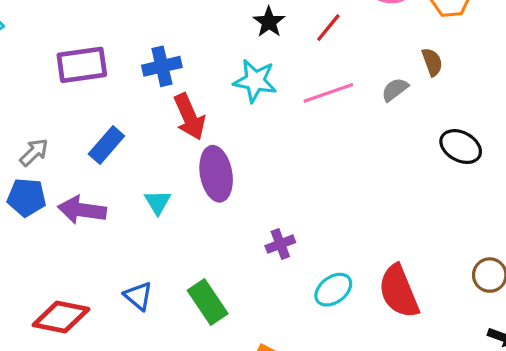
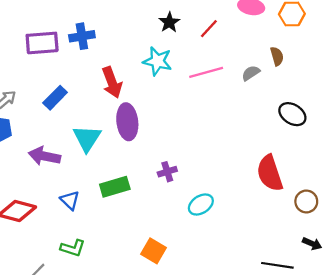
blue cross: (162, 66) -> (82, 36), moved
cyan triangle: (158, 202) -> (87, 138), size x1.6
purple arrow: (82, 210) -> (44, 156), moved
red semicircle: (399, 291) -> (270, 173), moved
green rectangle: (208, 302) -> (115, 187), moved, turned -76

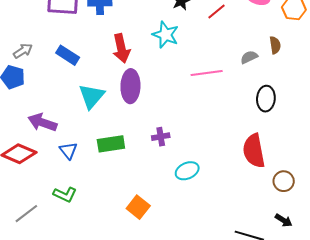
pink line: (206, 72) -> (207, 73), moved
blue rectangle: (55, 98) -> (68, 55), turned 70
black ellipse: (292, 114) -> (266, 99), moved, turned 55
purple arrow: (44, 156) -> (42, 123), moved

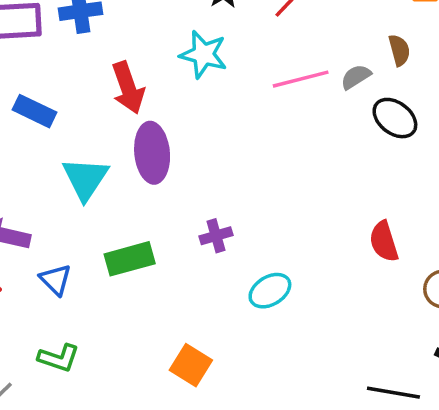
pink line: (207, 73) -> (301, 79), moved
black ellipse: (266, 99) -> (395, 118), moved, turned -50
red semicircle: (254, 151) -> (384, 241), size x0.7

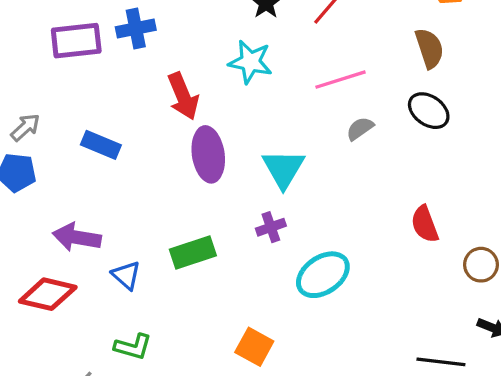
brown semicircle: (399, 50) -> (429, 48), size x1.4
gray semicircle: (356, 77) -> (360, 129), moved
blue rectangle: (35, 111) -> (101, 145), moved
cyan triangle: (85, 179) -> (283, 169), moved
cyan ellipse: (270, 291) -> (323, 275), size x1.4

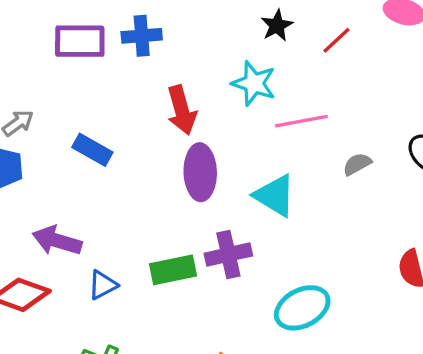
pink line: (341, 80) -> (301, 121), moved
cyan triangle: (283, 169) -> (275, 196), turned -36
purple cross: (271, 227) -> (228, 255), moved, size x1.5
blue triangle: (126, 275) -> (103, 285), turned 44

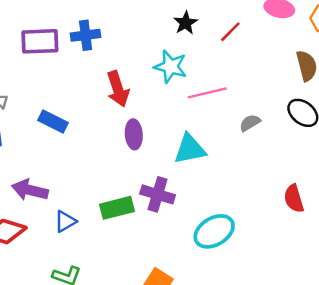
purple ellipse: (200, 172) -> (134, 134), size x0.7
cyan triangle: (275, 196) -> (190, 149), turned -40
purple cross: (228, 255) -> (158, 194), turned 32

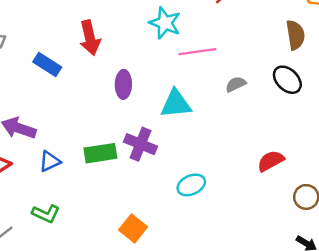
red arrow: (118, 89) -> (90, 38), moved
red semicircle: (294, 198) -> (271, 161), turned 72
cyan ellipse: (214, 231) -> (191, 185), size x0.7

